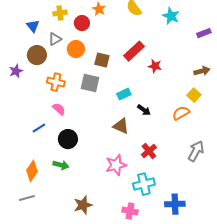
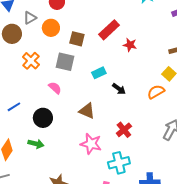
orange cross: (56, 82) -> (31, 61), turned 30
pink semicircle: (59, 109) -> (55, 88), moved
brown triangle: (121, 126) -> (87, 111), moved
pink star: (116, 165) -> (91, 144), turned 30

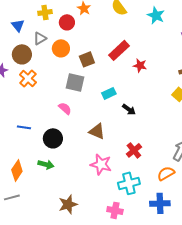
brown square: (77, 39) -> (87, 59), turned -35
orange cross: (31, 61) -> (28, 78), moved
orange semicircle: (156, 92) -> (166, 173), moved
blue line: (14, 107) -> (24, 127), turned 40

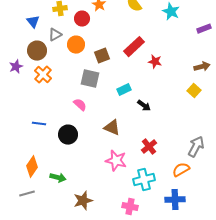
green arrow: (46, 164) -> (58, 178), moved

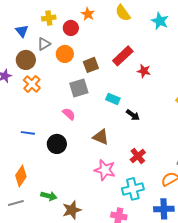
gray square: (90, 79) -> (79, 88), turned -30
cyan rectangle: (124, 90) -> (113, 99), turned 48
green arrow: (58, 178) -> (49, 196), moved

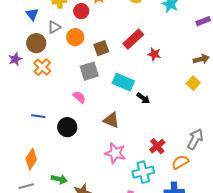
cyan rectangle: (113, 99) -> (123, 82), size x1.5
red cross: (138, 156) -> (157, 146), moved

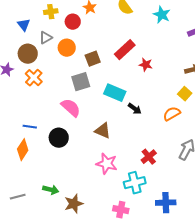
pink semicircle: (79, 97) -> (71, 108), size x1.5
orange diamond: (31, 159) -> (23, 150), moved
orange semicircle: (180, 162) -> (172, 114), moved

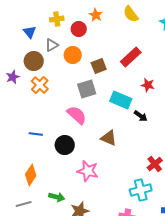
red star: (146, 65) -> (148, 85), moved
orange diamond: (23, 150) -> (31, 175), moved
pink star: (107, 164) -> (88, 171), moved

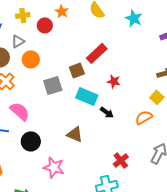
orange circle: (73, 55) -> (31, 59), moved
brown square: (99, 66) -> (77, 70), moved
pink semicircle: (77, 115) -> (20, 111), moved

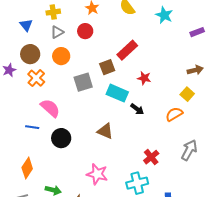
red circle: (45, 25) -> (85, 31), moved
gray triangle: (18, 41) -> (57, 32), moved
pink star: (54, 167) -> (97, 174), moved

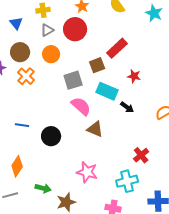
red circle: (85, 31) -> (75, 29), size x1.5
pink semicircle: (50, 108) -> (81, 106), moved

